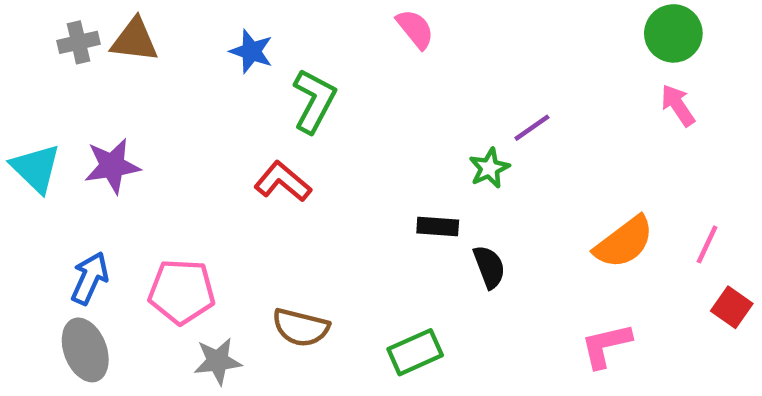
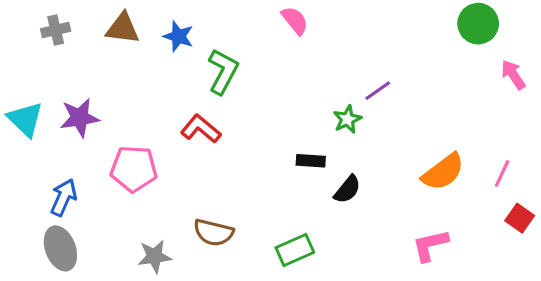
brown triangle: (135, 40) -> (123, 28), moved
pink arrow: (678, 105) -> (513, 75), moved
black semicircle: (489, 267) -> (347, 189), turned 60
pink pentagon: (182, 292) -> (134, 169), moved

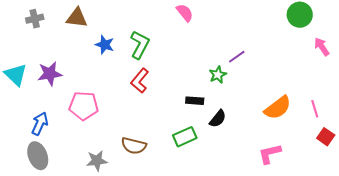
blue star: (178, 36) -> (105, 45), moved
red L-shape: (201, 129) -> (140, 81), moved, turned -90
pink line: (502, 173) -> (315, 109), turned -42
green rectangle: (295, 250) -> (185, 137), moved

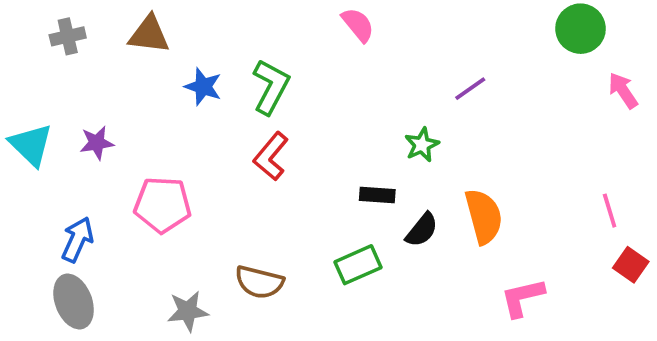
purple line: (237, 57) -> (470, 89), moved
purple star: (50, 74) -> (97, 143), size x0.7
orange semicircle: (278, 108) -> (484, 216), moved, turned -68

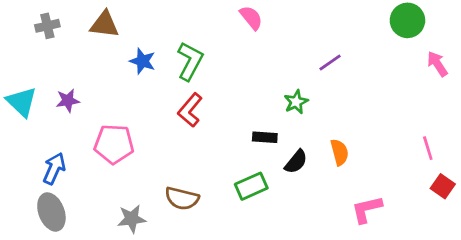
orange semicircle: (484, 216) -> (340, 152), size x0.7

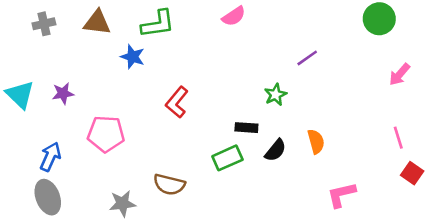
pink semicircle: (251, 18) -> (234, 16), turned 95
green L-shape: (190, 61) -> (158, 24), moved, turned 54
pink arrow: (437, 64) -> (400, 74), moved, turned -105
green rectangle: (251, 186) -> (227, 158), moved

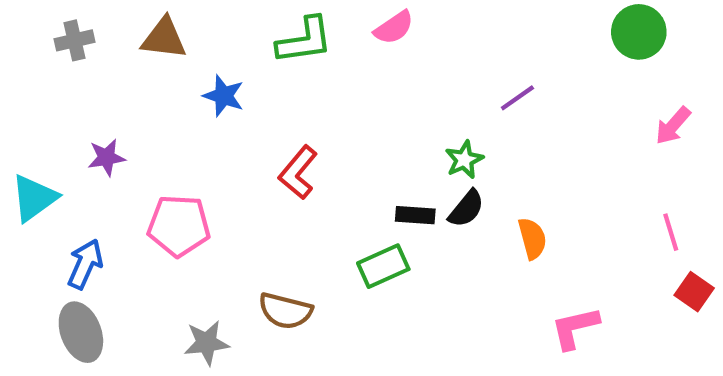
green L-shape: (158, 24) -> (304, 40), moved
cyan triangle: (20, 95) -> (34, 198), moved, turned 40
black semicircle: (276, 150) -> (466, 209), moved

